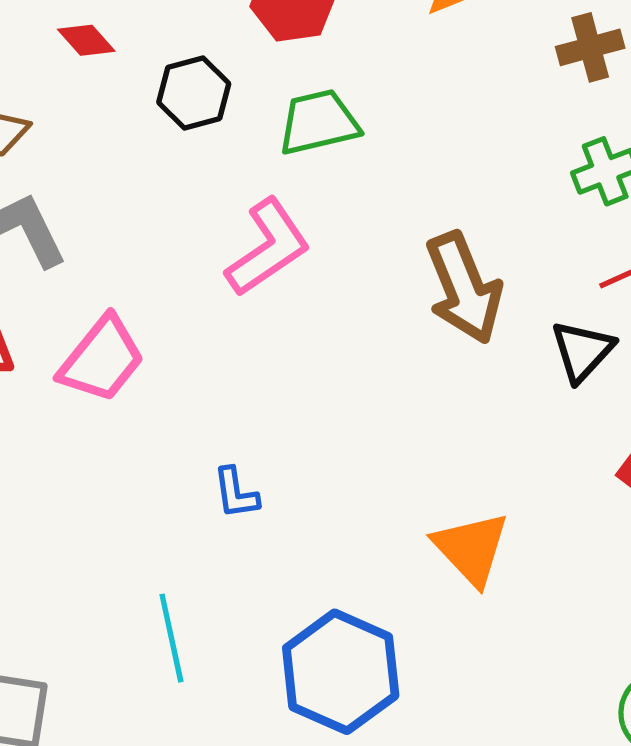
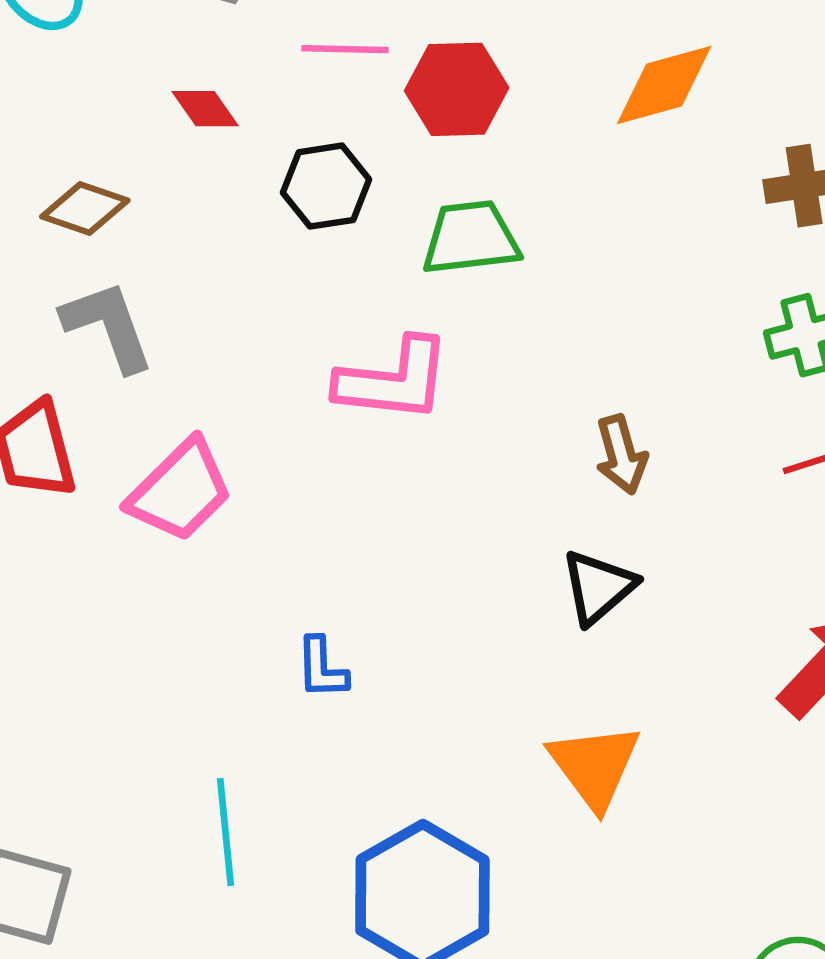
pink L-shape: (268, 248) -> (393, 380), turned 34
brown arrow: (464, 288) -> (621, 455), size x0.6
black triangle: (582, 351) -> (598, 587), moved

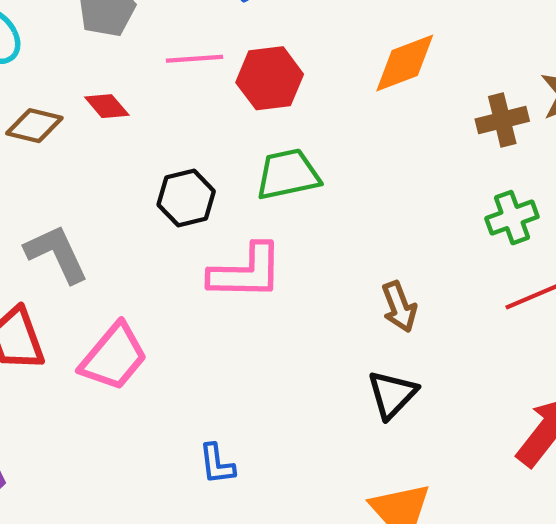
black hexagon: (326, 186) -> (186, 198), moved
brown diamond: (85, 209) -> (34, 126), moved

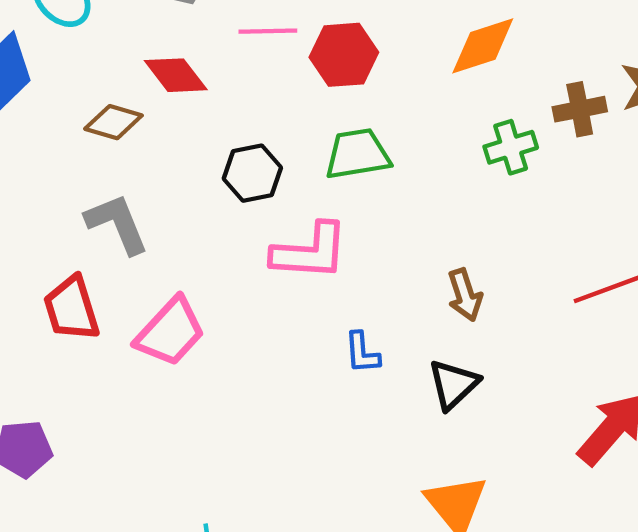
red diamond: (107, 106) -> (176, 75), size x1.4
brown diamond: (34, 126) -> (113, 122), moved
green cross: (512, 218) -> (511, 147), moved
blue L-shape: (217, 464) -> (362, 353), moved

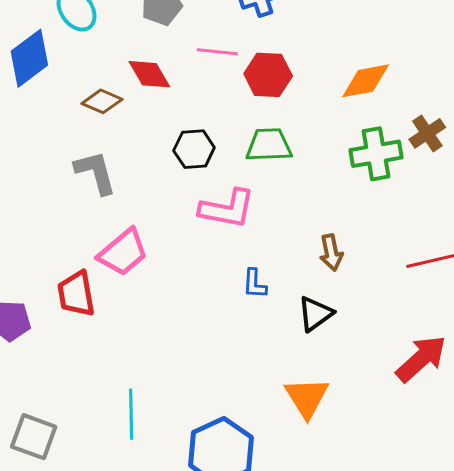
brown cross: (580, 109) -> (427, 133), turned -30
green cross: (511, 147) -> (376, 154), size x1.4
red trapezoid: (71, 309) -> (76, 294), moved

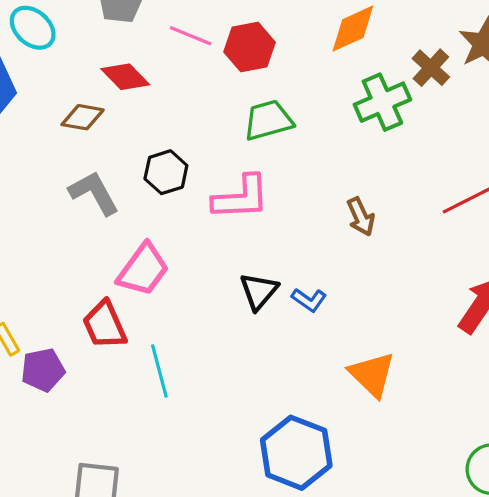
pink line: (217, 52) -> (191, 36), turned 30
black hexagon: (194, 149) -> (166, 172), moved
blue L-shape: (255, 284) -> (309, 300), moved, turned -44
black triangle: (315, 314) -> (259, 291), moved
cyan line: (131, 414) -> (159, 371), moved

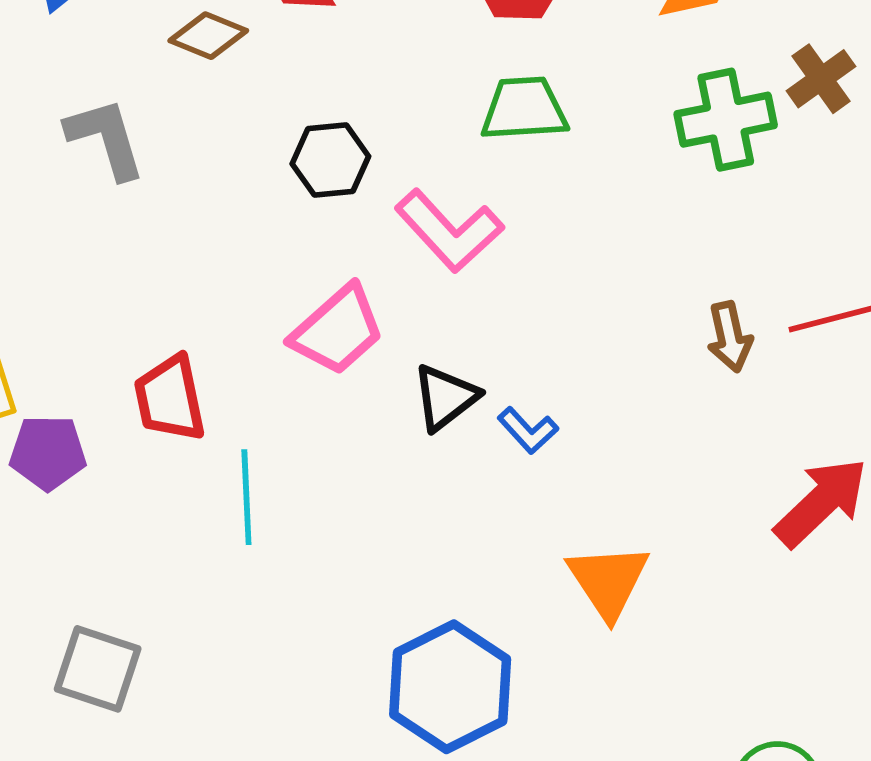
gray L-shape: (94, 193) -> (106, 138), moved
pink L-shape: (241, 198) -> (449, 231), turned 38
brown arrow: (361, 217) -> (730, 337), moved
pink trapezoid: (143, 270) -> (338, 330), moved

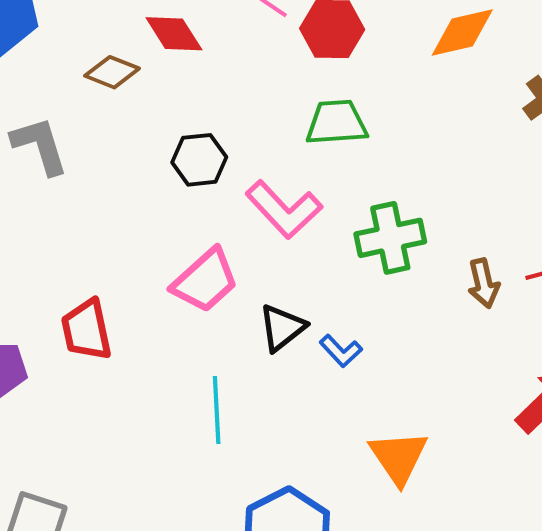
green cross: (726, 120) -> (390, 238), moved
cyan line: (246, 497) -> (217, 410), moved

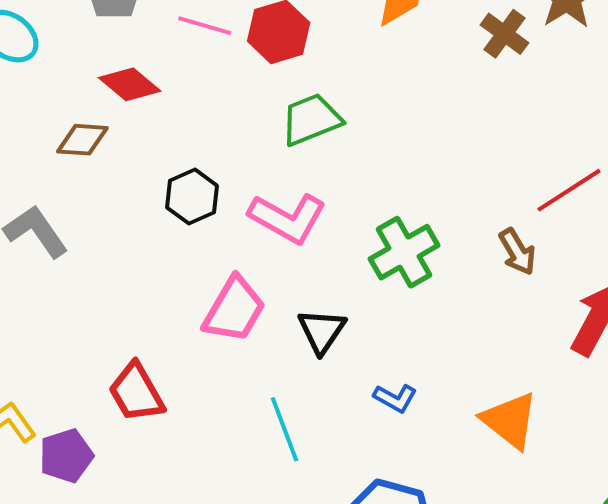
green cross: (390, 238) -> (404, 252), moved
brown arrow: (484, 283) -> (517, 252), moved
blue L-shape: (341, 351) -> (395, 398), moved
orange triangle: (399, 457) -> (510, 420), moved

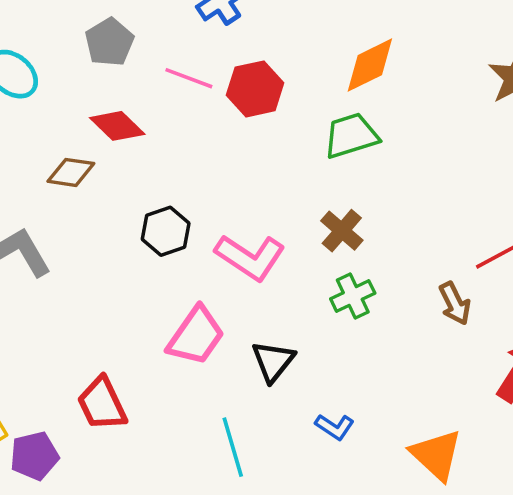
brown cross: (504, 34) -> (342, 231), moved
green trapezoid: (311, 119) -> (351, 136), moved
green cross: (404, 252) -> (353, 296), size x0.7

